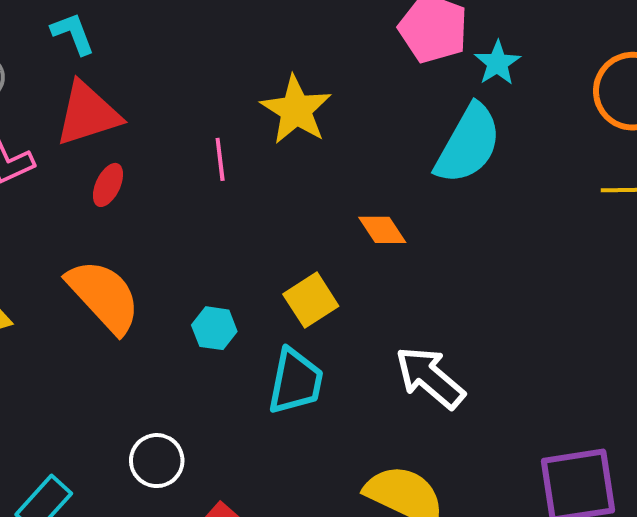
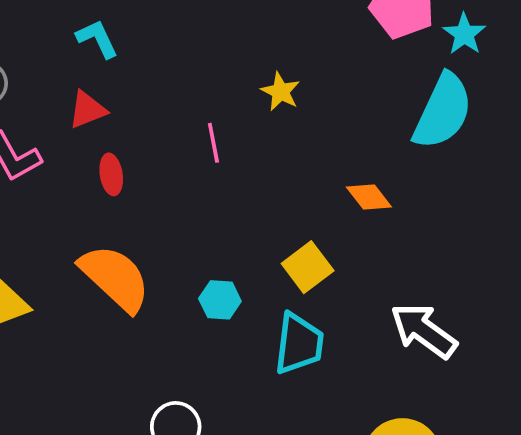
cyan L-shape: (73, 33) -> (97, 39), moved
yellow star: (296, 110) -> (281, 92), size x0.6
red triangle: (88, 114) -> (87, 110), size x0.6
red ellipse: (108, 185) -> (111, 174), turned -30

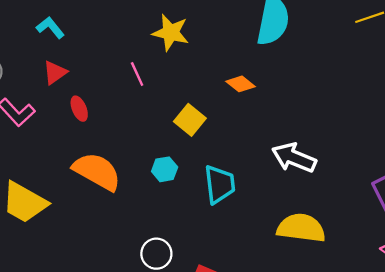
yellow star: (281, 92) -> (171, 33), size x1.5
yellow square: (308, 267) -> (190, 120), moved

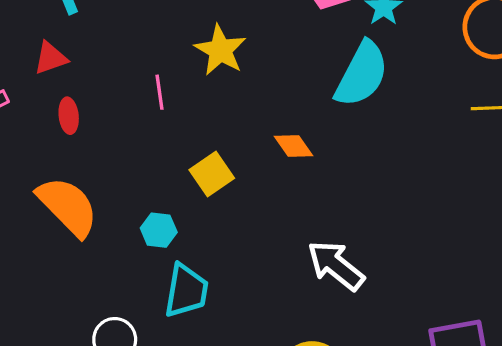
cyan trapezoid: (220, 184) -> (186, 291), moved

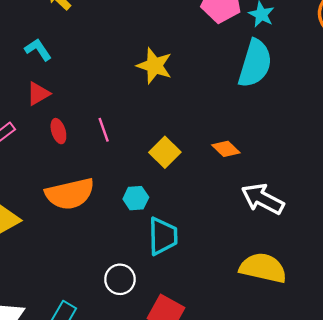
pink line: (159, 92) -> (104, 130), moved
orange diamond: (293, 146) -> (226, 149), moved
orange semicircle: (68, 206) -> (70, 194), turned 132

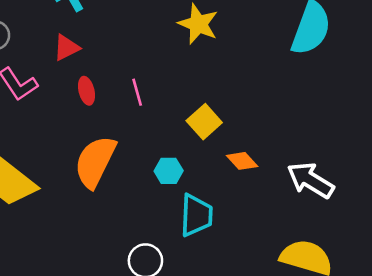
orange diamond: (226, 149) -> (242, 161), moved
orange semicircle: (70, 194) -> (95, 162), turned 126

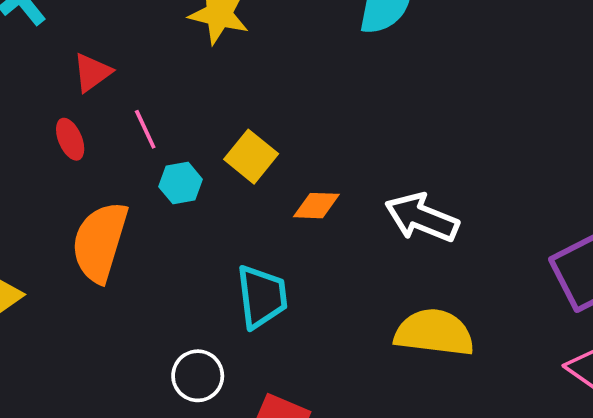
red triangle: (66, 48) -> (92, 72), moved
orange diamond: (242, 161) -> (316, 206), turned -36
cyan hexagon: (169, 171) -> (181, 183), moved

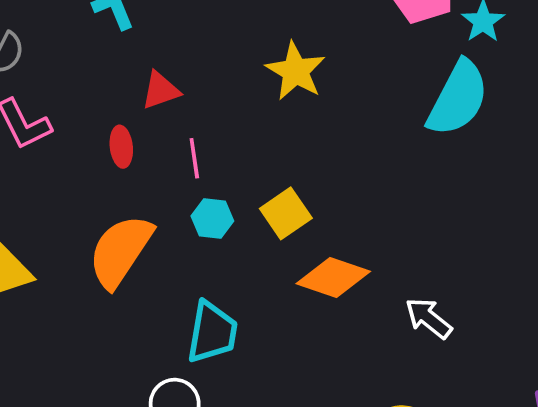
orange diamond: (316, 206) -> (333, 278), size x1.5
white arrow: (422, 218) -> (429, 318), size x0.7
cyan trapezoid: (262, 297) -> (212, 332), moved

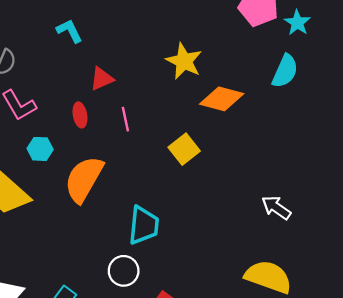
cyan semicircle: (458, 98) -> (285, 71), size x0.7
cyan hexagon: (212, 219) -> (40, 149), moved
orange diamond: (333, 278) -> (222, 99), moved

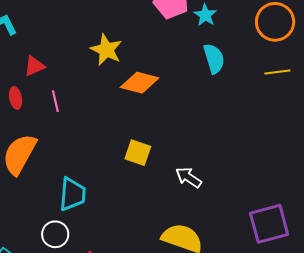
cyan semicircle: (285, 71) -> (214, 59), moved, turned -40
yellow square: (184, 149) -> (138, 153), moved, turned -32

